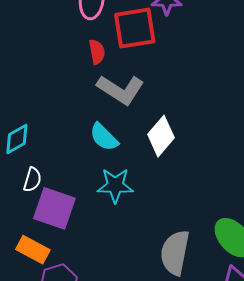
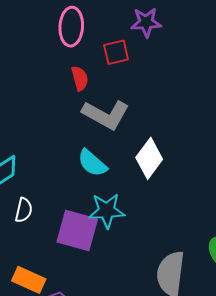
red square: (135, 28) -> (116, 52), size x0.6
purple square: (54, 208) -> (77, 230), moved

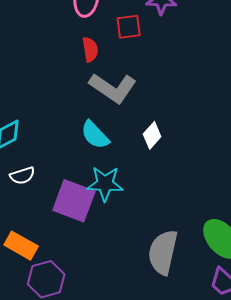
white diamond: (149, 158) -> (152, 135), size x0.7
white semicircle: (24, 210) -> (22, 176), turned 55

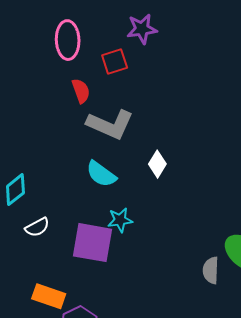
cyan star: (105, 184) -> (120, 220), size x0.7
gray semicircle: (163, 252) -> (211, 270), moved, size x0.6

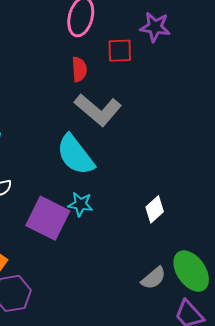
white diamond: (157, 164) -> (155, 209), moved
cyan semicircle: (101, 174) -> (75, 155), size x1.4
gray semicircle: (211, 270) -> (153, 278), turned -148

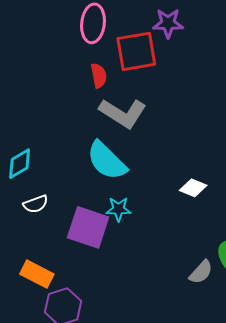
red square: (120, 51) -> (136, 51), size x1.6
white diamond: (155, 209) -> (193, 188), moved, turned 72

